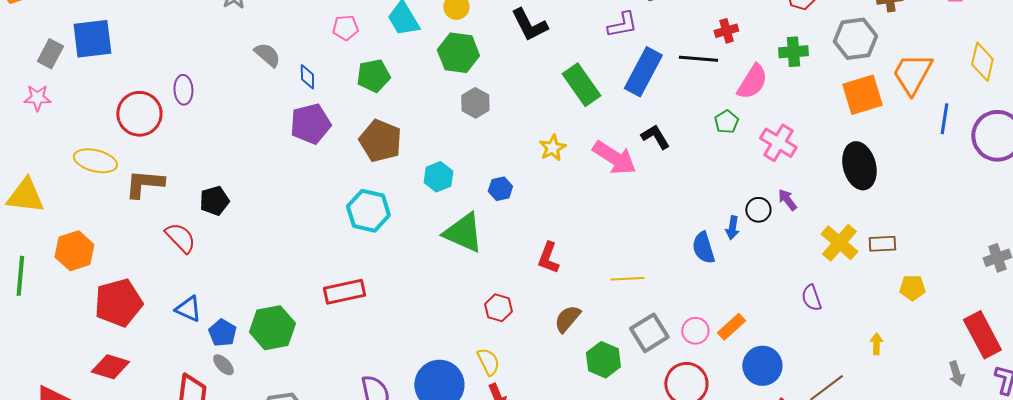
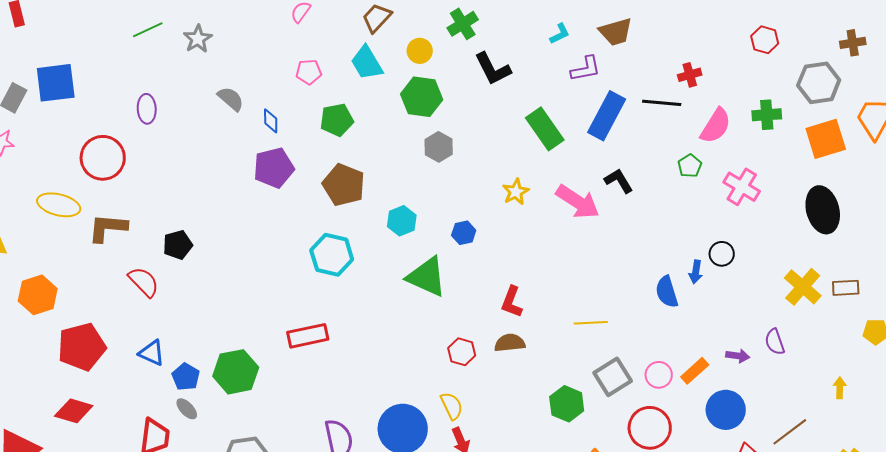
green cross: (793, 52) -> (767, 115), moved
purple ellipse: (183, 90) -> (147, 109), moved
purple arrow: (787, 200) -> (738, 356), moved, turned 135
brown semicircle: (567, 319) -> (510, 343), moved, turned 44

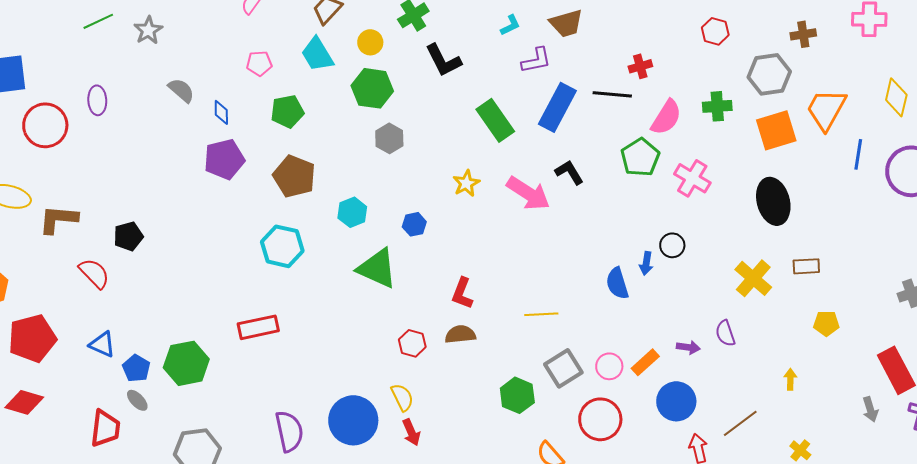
red circle: (103, 158) -> (45, 125), moved
green pentagon: (690, 166) -> (640, 157), size x1.6
brown rectangle: (846, 288) -> (806, 266), moved

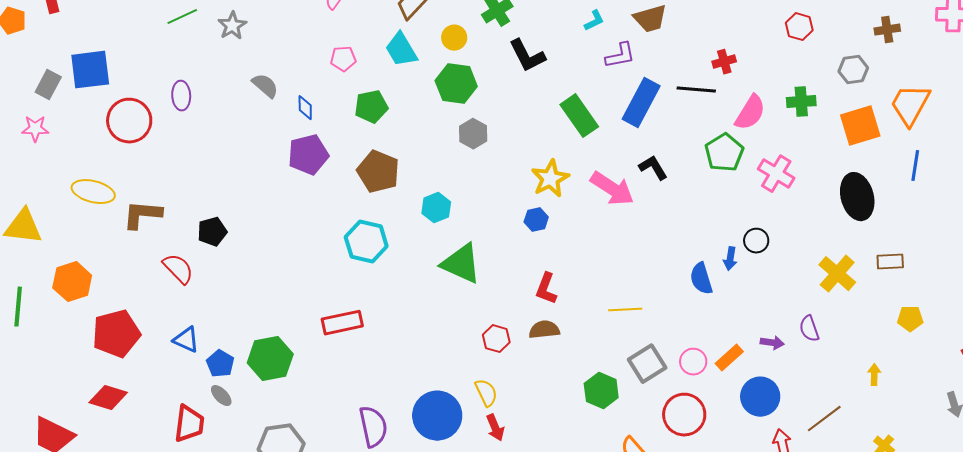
gray hexagon: (769, 74) -> (853, 70), size x0.7
blue line: (858, 154) -> (915, 166), moved
yellow star: (466, 183) -> (550, 179), size x1.4
blue hexagon: (414, 224) -> (536, 220), moved

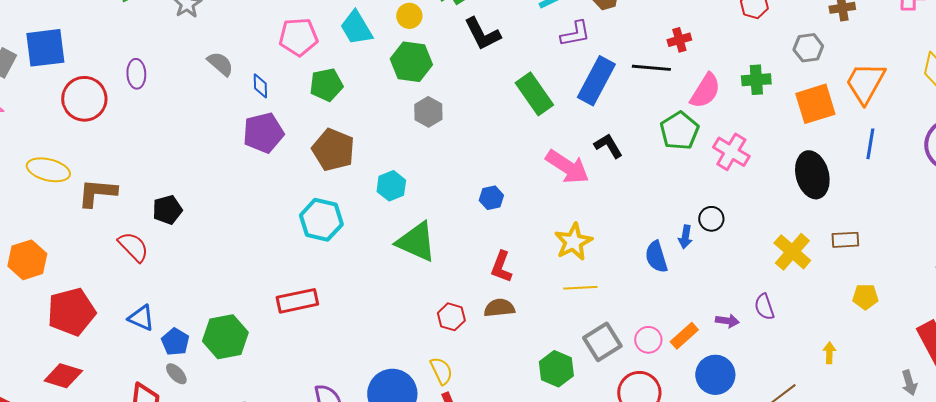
pink pentagon: (343, 59) -> (298, 37), size x1.5
yellow star: (550, 179) -> (573, 242), moved

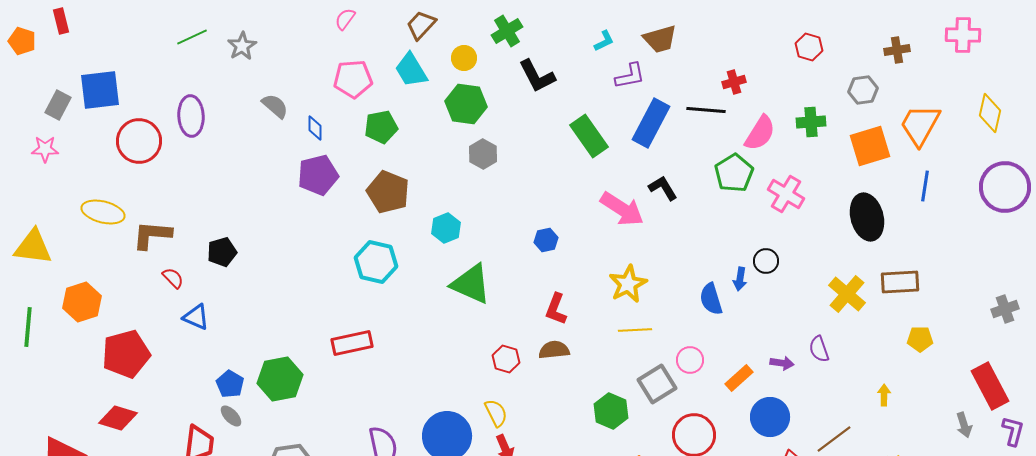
purple ellipse: (136, 74) -> (191, 116), size x1.4
brown rectangle: (845, 240) -> (900, 282), size x1.4
red semicircle: (133, 247) -> (173, 278), moved, size x0.7
blue triangle: (141, 318) -> (196, 317), moved
pink circle: (648, 340) -> (690, 360), moved

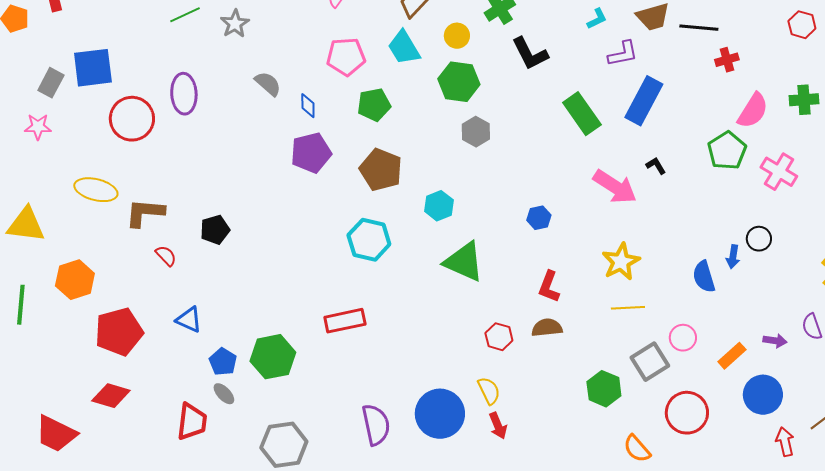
black line: (706, 110) -> (699, 28), moved
black L-shape: (663, 188) -> (656, 166), size x0.7
blue triangle: (196, 317) -> (189, 320), moved

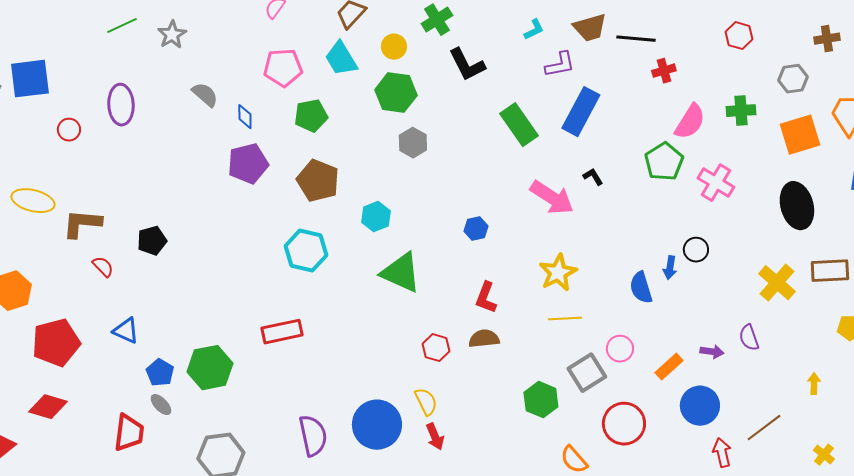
red circle: (132, 119) -> (69, 130), size x0.5

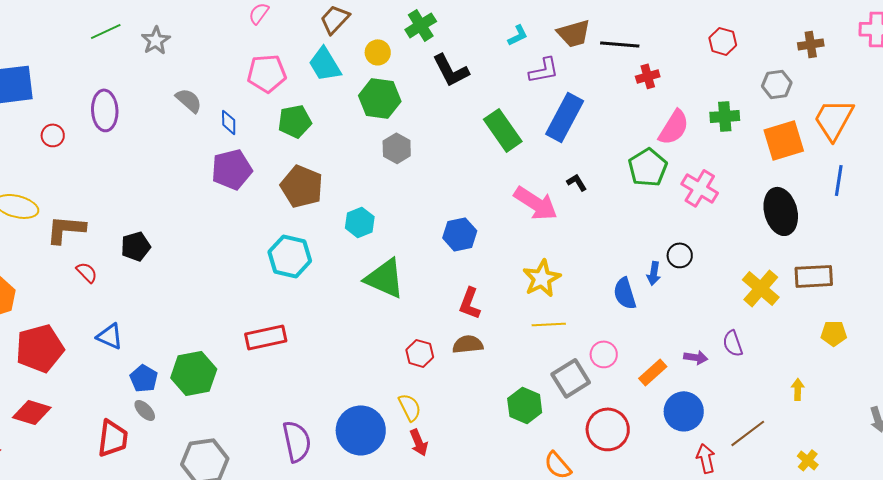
blue hexagon: (476, 229) -> (460, 234), size x1.4

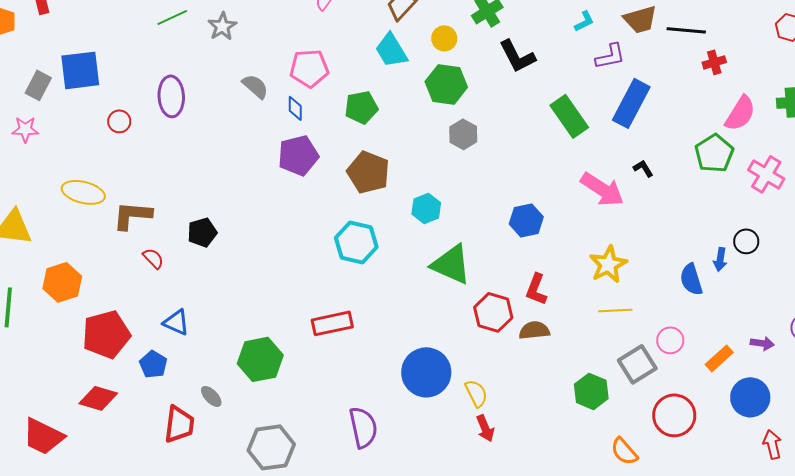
pink pentagon: (267, 73) -> (309, 68), moved
red hexagon: (420, 353) -> (493, 312), moved, size x1.4
blue pentagon: (144, 378) -> (153, 364), moved
blue circle: (361, 430) -> (426, 372), moved

